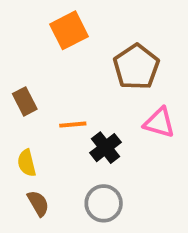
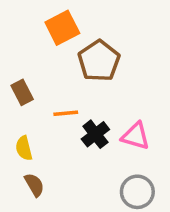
brown pentagon: (136, 67) -> (99, 61), moved
pink triangle: (159, 123) -> (136, 136), moved
gray circle: (104, 203) -> (137, 192), moved

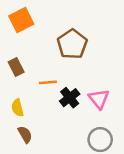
orange square: (62, 28) -> (21, 20), moved
pink triangle: (136, 136) -> (99, 99), turned 35

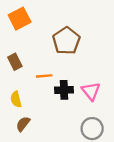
black cross: (70, 98) -> (64, 90), turned 36
brown semicircle: (25, 134) -> (23, 124), turned -112

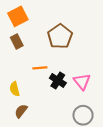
brown rectangle: (15, 62) -> (17, 42), moved
black cross: (64, 90) -> (58, 81), turned 35

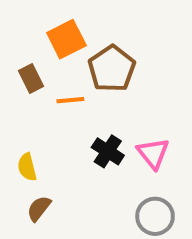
orange square: (18, 16) -> (66, 39), moved
orange line: (40, 68) -> (70, 100), moved

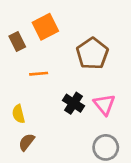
brown pentagon: (112, 69) -> (92, 54), moved
brown rectangle: (31, 78) -> (17, 41), moved
orange line: (70, 100) -> (39, 74), moved

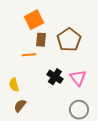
brown rectangle: (17, 41) -> (41, 40), moved, turned 32

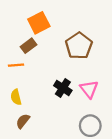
brown rectangle: (41, 40) -> (29, 46), moved, turned 48
orange line: (29, 55) -> (16, 65), moved

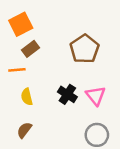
orange square: (39, 23) -> (21, 24), moved
yellow semicircle: (16, 97) -> (27, 97), moved

